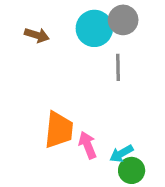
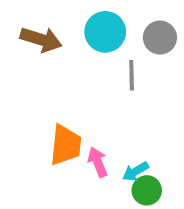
gray circle: (123, 20) -> (160, 38), moved
brown arrow: (37, 35) -> (41, 39), size x1.5

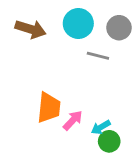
gray line: (132, 75) -> (98, 56), turned -75
pink arrow: (98, 162) -> (73, 120), turned 65

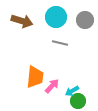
gray line: (98, 56) -> (60, 43), moved

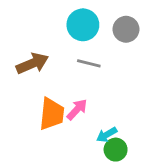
brown arrow: (22, 21) -> (32, 63), moved, turned -40
pink arrow: (52, 86) -> (77, 109), moved

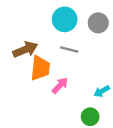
orange trapezoid: (52, 114) -> (40, 68), moved
cyan arrow: (107, 135) -> (102, 91), moved

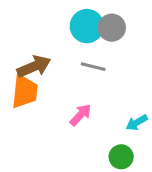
gray circle: (98, 23) -> (112, 28), moved
orange trapezoid: (40, 68) -> (25, 91), moved

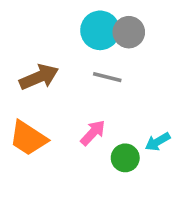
orange trapezoid: (25, 91) -> (28, 138), moved, turned 117
green circle: (121, 157) -> (125, 158), moved

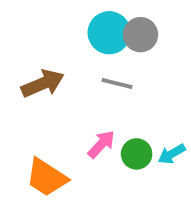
orange trapezoid: (28, 138) -> (47, 177), moved
green circle: (125, 158) -> (137, 154), moved

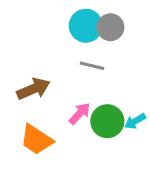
brown arrow: (43, 84) -> (33, 89), moved
green circle: (137, 154) -> (107, 121), size x1.4

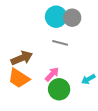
green circle: (107, 121) -> (59, 89), moved
orange trapezoid: (36, 140) -> (19, 78), moved

